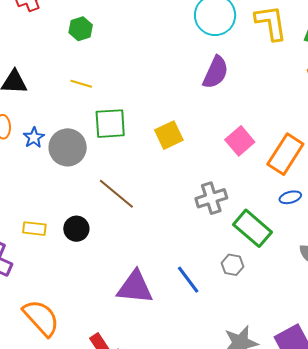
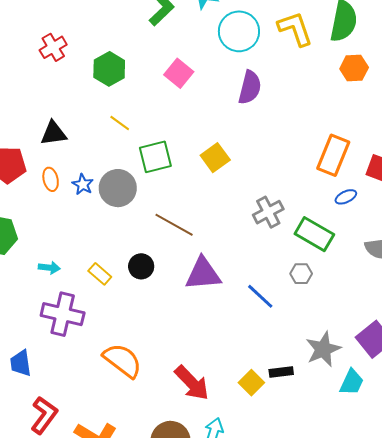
green hexagon: (81, 29) -> (109, 69), size x1.4
yellow line: (81, 84) -> (120, 123), turned 30
pink square: (240, 141) -> (179, 73), moved
yellow rectangle: (34, 229) -> (100, 274), turned 45
purple triangle: (135, 287) -> (203, 274), moved

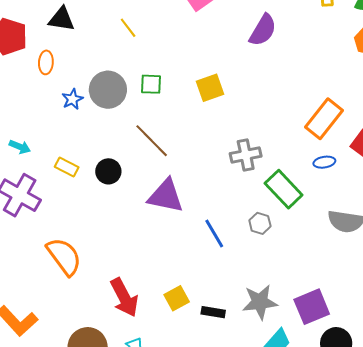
green square: (155, 157) -> (151, 84), moved, size x0.7
blue star: (83, 184) -> (72, 99), moved
yellow rectangle: (100, 274) -> (67, 167), turned -30
yellow square: (251, 383) -> (177, 298), moved

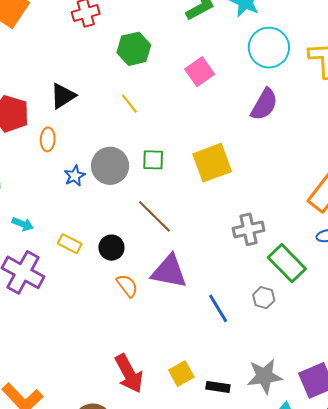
black triangle: (62, 19) -> (63, 96), turned -40
yellow square: (210, 88) -> (212, 163), size x1.4
orange semicircle: (64, 256) -> (127, 286), moved, size x0.6

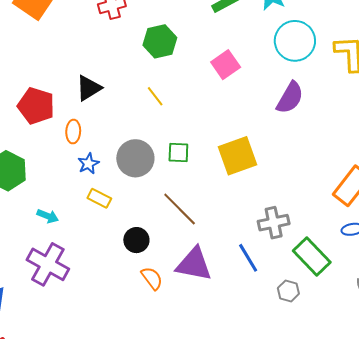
blue star: (75, 176) -> (88, 164), moved
yellow rectangle: (70, 244) -> (99, 198), moved
blue line: (218, 308) -> (248, 258), moved

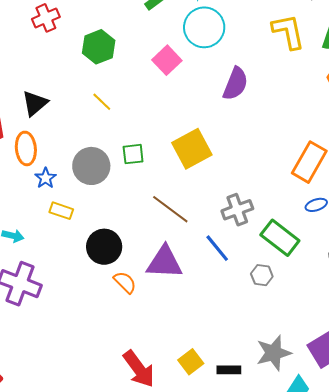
cyan circle: (295, 41) -> (204, 27), moved
orange ellipse: (73, 132) -> (26, 148), size x1.4
brown line: (180, 209) -> (170, 209), moved
black circle: (136, 240) -> (104, 247), size x1.4

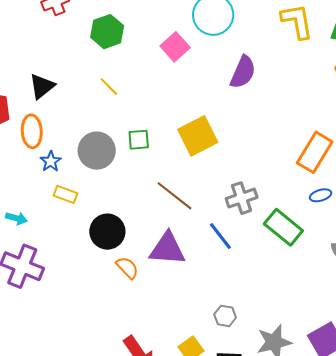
gray hexagon: (262, 275) -> (225, 316), moved

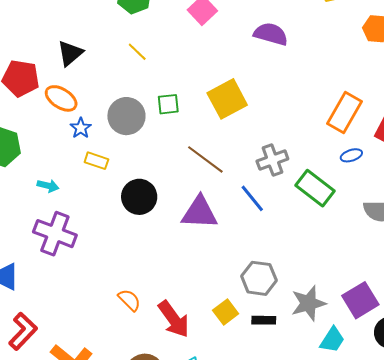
purple semicircle: (243, 72) -> (271, 34), turned -96
orange ellipse: (32, 131) -> (61, 98), turned -52
orange semicircle: (127, 268) -> (129, 300), moved
gray hexagon: (225, 316) -> (259, 278), size x1.6

